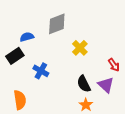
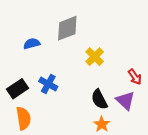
black rectangle: (15, 56) -> (17, 89), moved

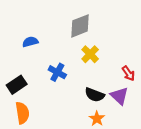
gray diamond: (67, 28) -> (80, 26), moved
blue cross: (48, 84) -> (57, 72), moved
black semicircle: (99, 99) -> (95, 95), turned -42

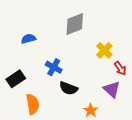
yellow cross: (90, 54) -> (104, 50), moved
black semicircle: (95, 95) -> (68, 88), moved
orange semicircle: (22, 113) -> (33, 104), moved

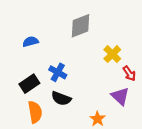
black rectangle: (16, 79) -> (29, 84), moved
black semicircle: (68, 88) -> (61, 98), moved

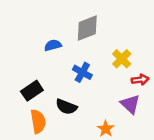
blue semicircle: (31, 42) -> (53, 45), moved
blue cross: (58, 72) -> (82, 72), moved
red arrow: (129, 73) -> (140, 80), turned -63

